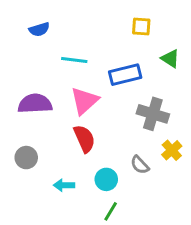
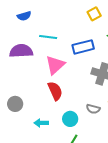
yellow square: (141, 27) -> (94, 14), turned -32
purple semicircle: (35, 104) -> (21, 51), moved
gray semicircle: (140, 165) -> (93, 109), turned -32

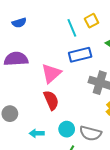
cyan line: (48, 37) -> (72, 28), moved, turned 60
gray semicircle: (93, 109) -> (90, 133), moved, size x1.5

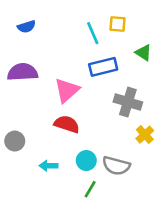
yellow square: (91, 21) -> (117, 24), turned 32
red semicircle: (51, 100) -> (67, 124), turned -48

